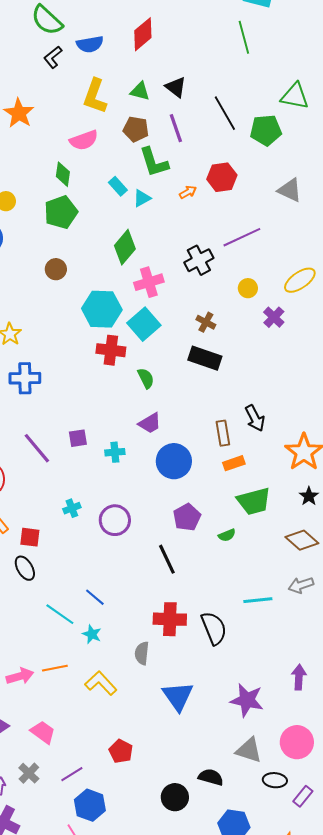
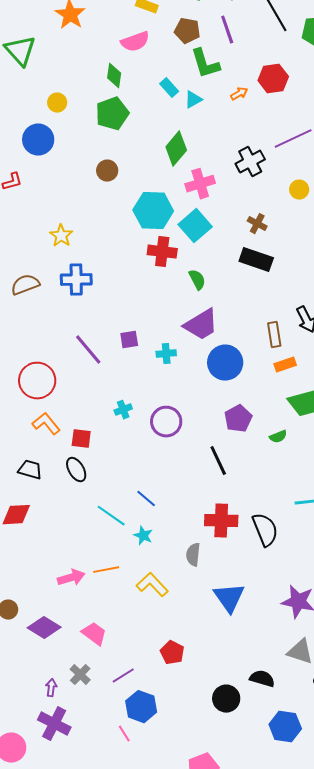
purple trapezoid: (150, 423) -> (201, 325), size x1.5

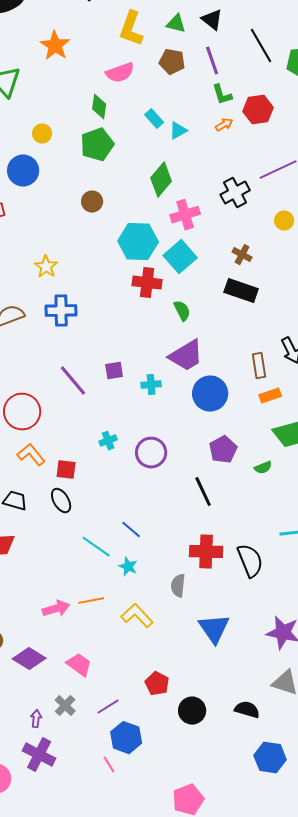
green L-shape: (205, 64) -> (222, 95), moved, size x0.7
black circle: (226, 699) -> (192, 711), moved

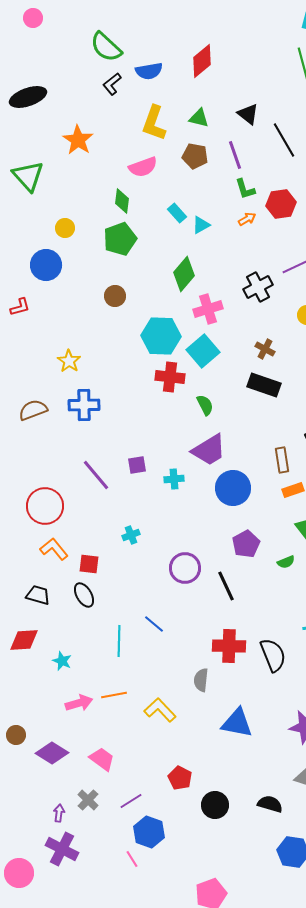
black triangle: (212, 20) -> (248, 114), moved
purple circle: (151, 453) -> (185, 568), moved
cyan line: (96, 547) -> (119, 641), turned 56
cyan star: (128, 567) -> (62, 661), moved
blue triangle: (214, 629) -> (237, 723), turned -44

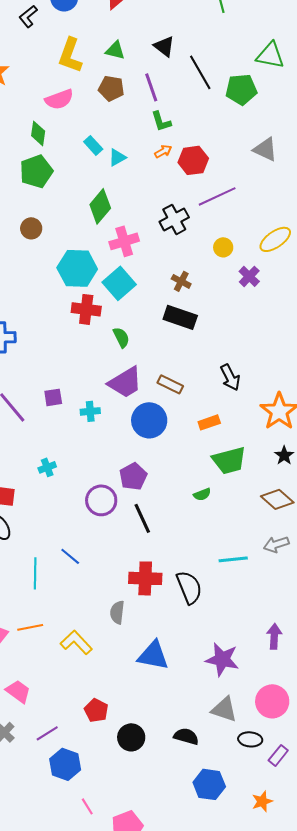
red hexagon: (281, 204) -> (193, 160), moved
brown rectangle: (282, 460) -> (170, 384), moved, turned -55
purple pentagon: (246, 544) -> (133, 476), moved
pink line: (132, 859) -> (87, 806), moved

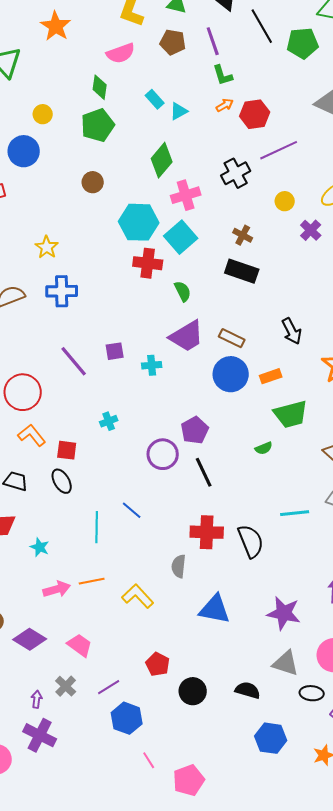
blue circle: (149, 420) -> (231, 374), moved

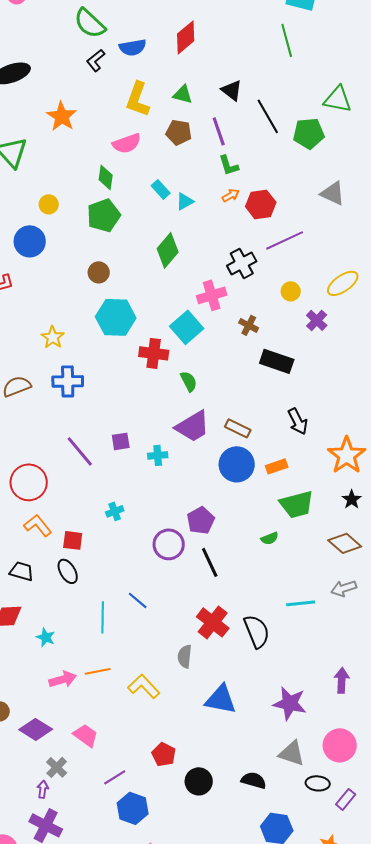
pink cross: (186, 195) -> (212, 295), moved
cyan hexagon: (139, 222) -> (116, 317), moved
black rectangle: (242, 271) -> (277, 361), moved
red cross: (207, 532) -> (213, 622), turned 36
gray cross: (66, 686) -> (57, 767), moved

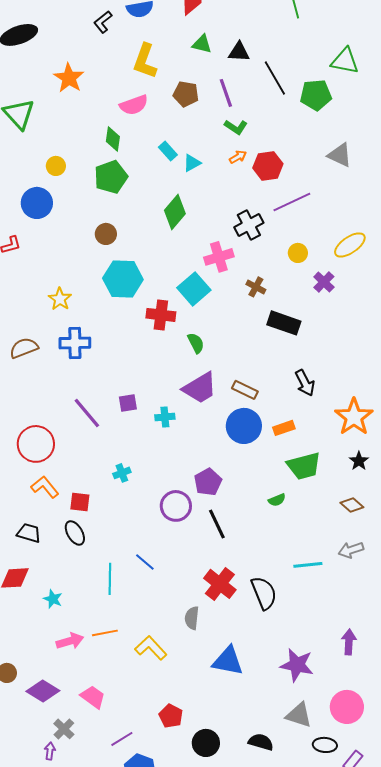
black triangle: (232, 90) -> (239, 52), turned -35
green triangle: (183, 94) -> (202, 44), moved
green L-shape: (229, 165) -> (236, 127), turned -40
brown diamond: (345, 543) -> (352, 505), size x0.7

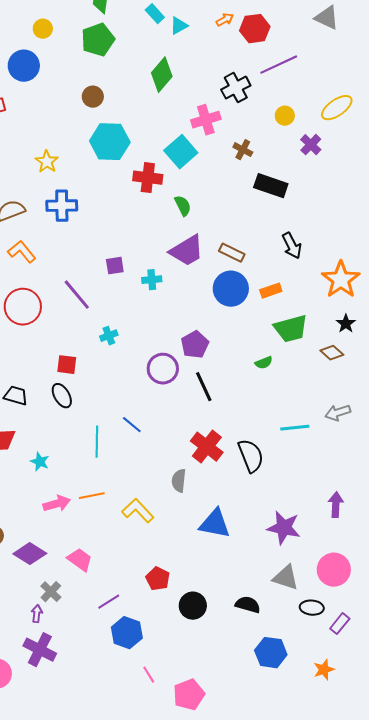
purple line: (87, 413) -> (77, 295), moved
orange L-shape: (45, 487) -> (22, 252), moved
brown diamond: (352, 505) -> (332, 353), moved

